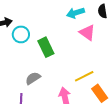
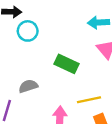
green rectangle: (46, 47) -> (66, 64), moved, turned -54

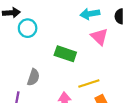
gray semicircle: (28, 86) -> (33, 77), turned 133

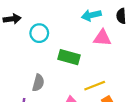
cyan circle: (28, 28) -> (39, 33), moved
pink triangle: (99, 37) -> (102, 38), turned -36

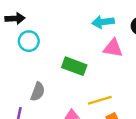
cyan circle: (39, 33) -> (29, 41), moved

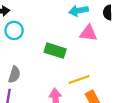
gray semicircle: (38, 92) -> (14, 75), moved

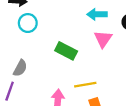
pink triangle: (88, 33) -> (103, 39), turned 48

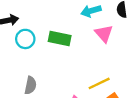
green rectangle: (66, 51) -> (60, 39), moved

